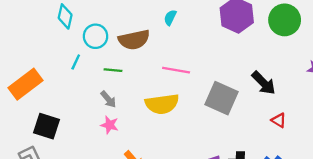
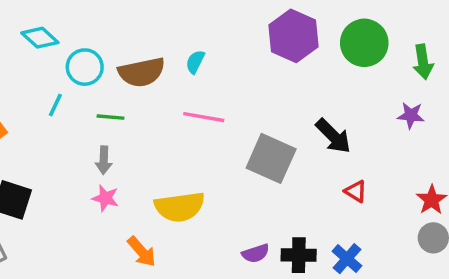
cyan diamond: (65, 16) -> (40, 38), turned -60
cyan semicircle: (170, 18) -> (195, 62), moved
gray arrow: (108, 99) -> (104, 160), turned 42
yellow semicircle: (162, 104) -> (180, 207), moved

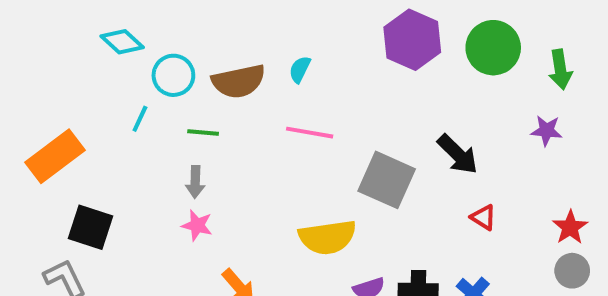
yellow semicircle: (180, 207) -> (327, 237), moved

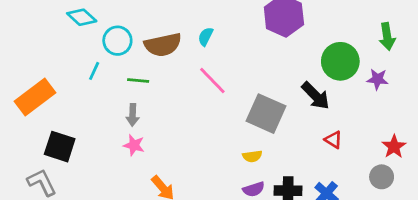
green circle: (493, 48) -> (340, 61), moved
pink line: (310, 133) -> (212, 81), turned 36
yellow semicircle: (327, 237) -> (252, 156), moved, size x0.5
gray circle: (572, 271) -> (382, 177), moved

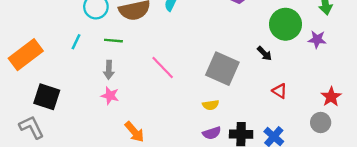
cyan line: (94, 71) -> (76, 42), moved
pink line: (212, 81) -> (163, 68), moved
black arrow: (316, 96) -> (264, 53), size x0.6

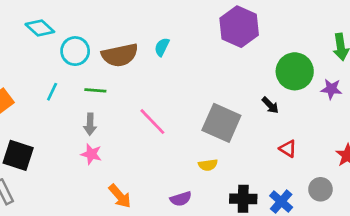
gray circle: (321, 123) -> (320, 189), moved
purple semicircle: (212, 133) -> (181, 199), moved

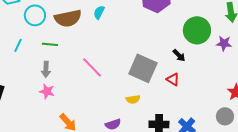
red triangle: (288, 149) -> (173, 79), moved
gray circle: (320, 189) -> (225, 116), moved

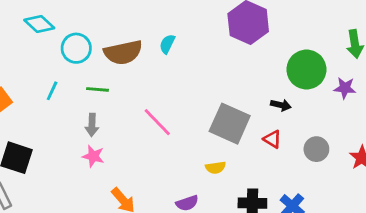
black arrow: (179, 55) -> (281, 105), turned -32
gray circle: (225, 116) -> (316, 149), moved

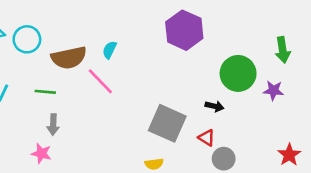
cyan circle: (76, 48) -> (27, 39), moved
pink line: (157, 122) -> (100, 81), moved
gray arrow: (92, 125) -> (53, 125), moved
gray circle: (316, 149) -> (224, 159), moved

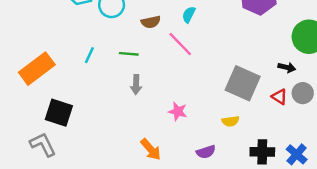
brown semicircle: (69, 58) -> (151, 22), size x0.6
pink star: (41, 153) -> (178, 111), moved
gray circle: (224, 159) -> (303, 93), moved

